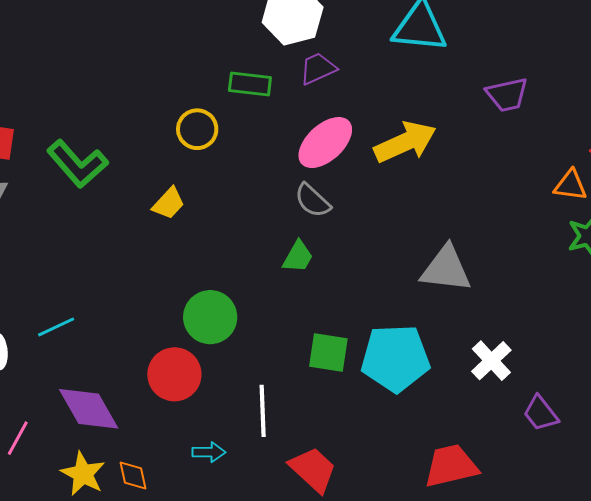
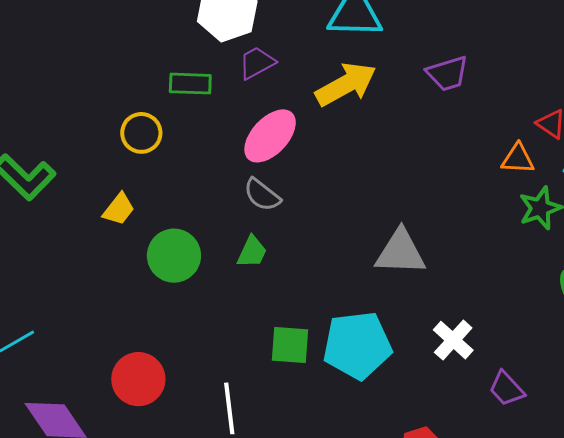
yellow arrow: (405, 142) -> (346, 84), moved
green circle: (210, 317) -> (174, 256), moved

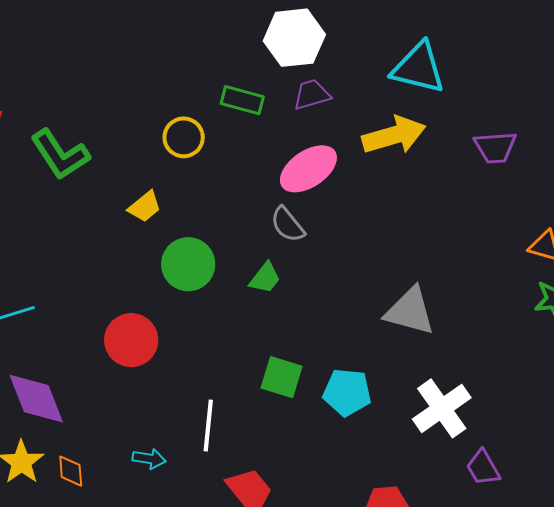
white cross: (453, 340) -> (442, 408), size x1.4
cyan pentagon: (357, 345) -> (347, 392), size x0.7
red circle: (138, 379) -> (131, 340), moved

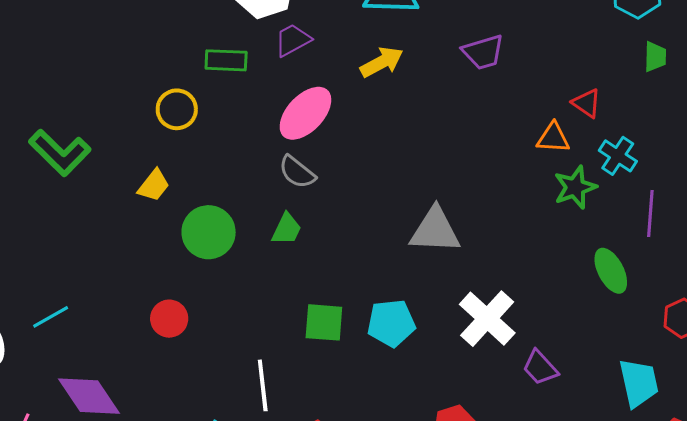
yellow arrow: (394, 135) -> (382, 62), size x0.7
red circle: (131, 340) -> (169, 319), size x0.7

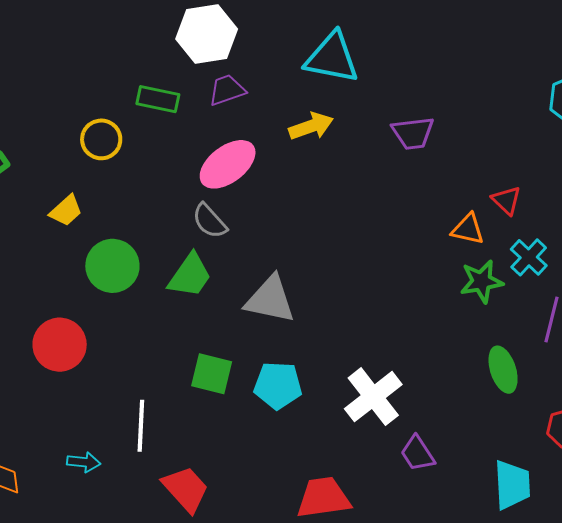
green trapezoid: (287, 229) -> (190, 276), size x1.4
gray triangle: (435, 230) -> (270, 299), moved
red circle: (169, 319) -> (60, 345), size x1.4

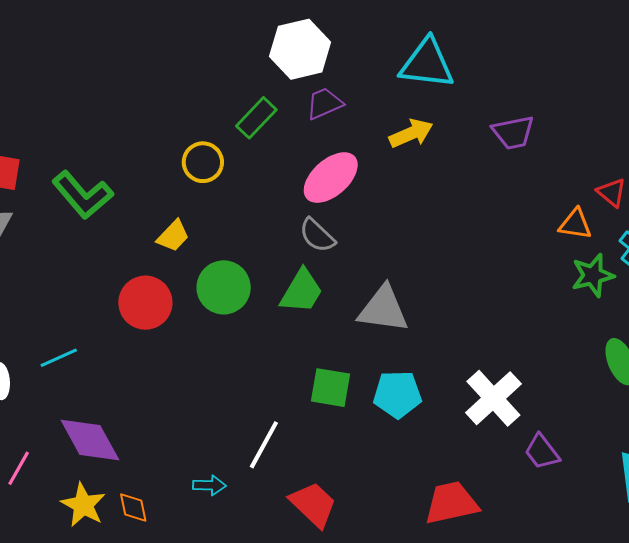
green rectangle: (158, 99) -> (256, 118), turned -54
red circle: (60, 345) -> (145, 303), moved
white line: (141, 426) -> (264, 445), turned 30

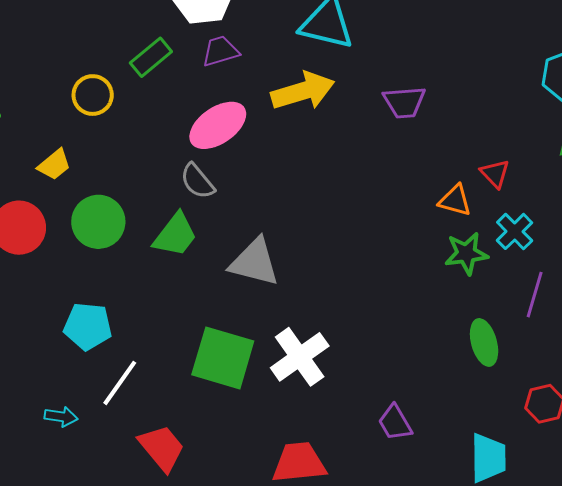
yellow arrow: (411, 133) -> (303, 91), size x1.4
green square: (331, 388) -> (223, 358), moved, size x1.5
cyan pentagon: (397, 394) -> (88, 326), moved
white cross: (493, 398) -> (300, 357), moved

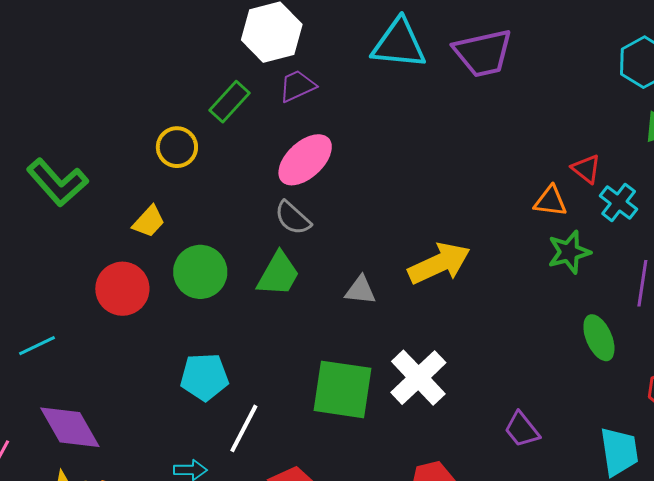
yellow arrow: (303, 91) -> (439, 263), moved
purple trapezoid: (404, 102) -> (483, 53), moved, size x1.4
cyan cross: (515, 231) -> (619, 203), moved
gray triangle: (254, 262) -> (360, 290), size x0.6

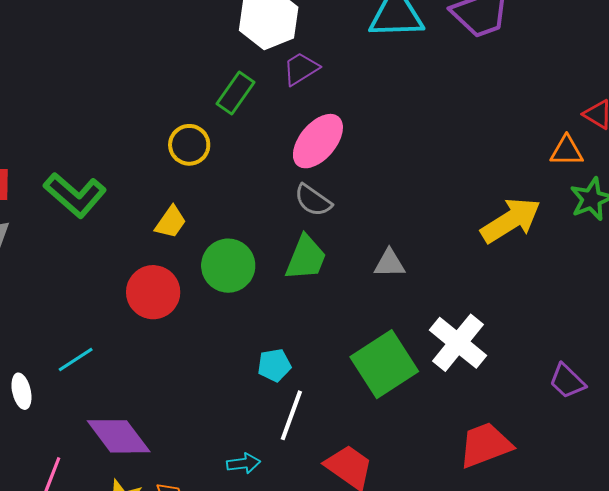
yellow arrow: (439, 263) -> (511, 220), moved
cyan pentagon: (204, 377) -> (274, 365), moved, size x0.7
green square: (342, 389) -> (384, 364), turned -34

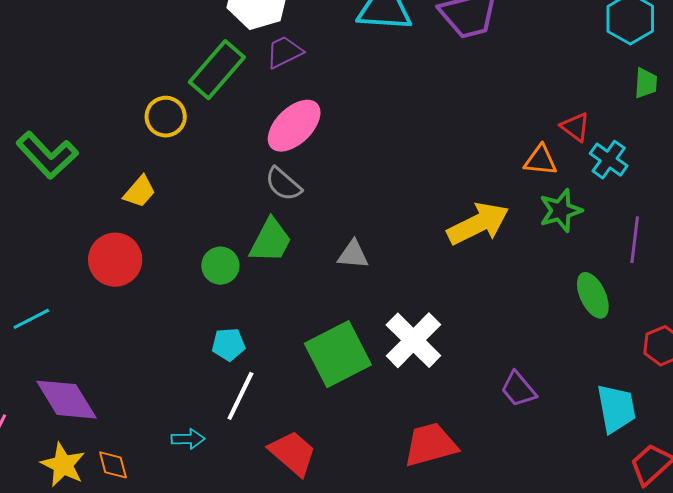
green rectangle: (236, 93) -> (217, 70), size x1.4
green circle: (228, 266) -> (220, 266), moved, size x0.7

